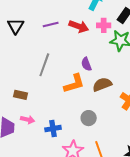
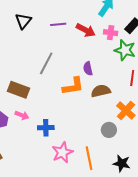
brown rectangle: (21, 95) -> (18, 90), size x1.5
gray circle: (89, 118) -> (109, 130), moved

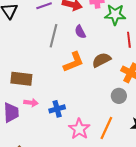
gray line: (46, 63) -> (53, 36), moved
purple semicircle: (88, 69) -> (80, 32), moved
orange line: (89, 158) -> (106, 128), turned 50

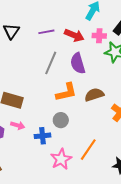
purple semicircle: (80, 32) -> (78, 63), size x1.5
gray circle: (119, 96) -> (61, 120), moved
orange line: (106, 128) -> (88, 150), moved

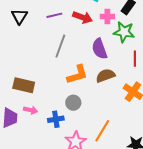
purple semicircle: (78, 63) -> (100, 49), moved

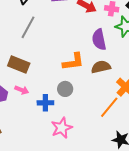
gray line: (60, 46) -> (28, 27), moved
orange line: (102, 131) -> (109, 107), moved

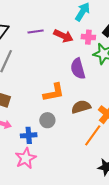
brown semicircle: (101, 67) -> (81, 107), moved
pink star: (62, 128) -> (26, 158), moved

